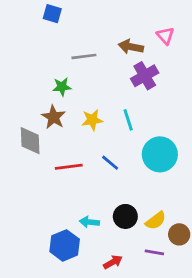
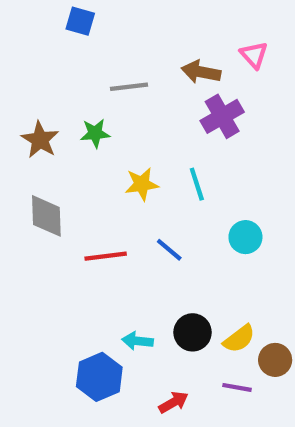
brown star: (54, 117) -> (40, 140), moved
cyan circle: (160, 154) -> (245, 237), size x0.6

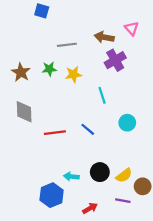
yellow star: (142, 184) -> (73, 74), moved

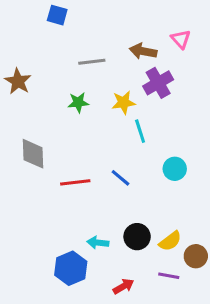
green star: (49, 69) -> (78, 102), moved
brown star: (21, 72) -> (18, 81), moved
yellow star: (73, 74) -> (123, 102), moved

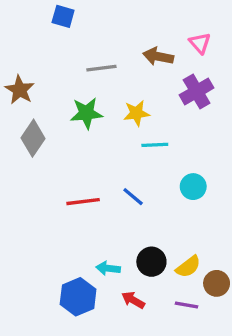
purple cross: (158, 83) -> (197, 91), moved
green star: (78, 102) -> (86, 113), size x1.4
cyan line: (140, 131) -> (155, 145), turned -75
gray diamond: (33, 154) -> (33, 138), moved, turned 36
red arrow: (123, 286) -> (133, 300), moved, turned -120

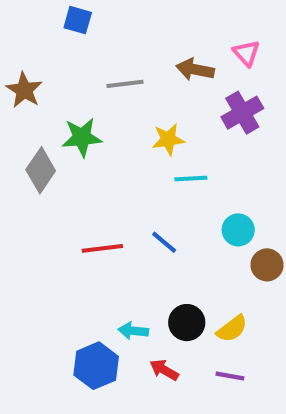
brown star: (20, 90) -> (24, 90), moved
green star: (86, 113) -> (82, 137), moved
brown circle: (217, 283) -> (267, 265), moved

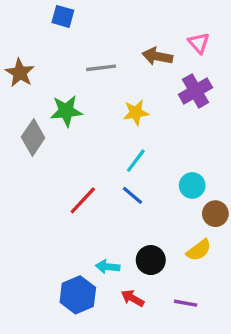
cyan line: (191, 178) -> (136, 161), moved, turned -50
red line: (102, 248) -> (83, 200), turned -40
yellow semicircle: (232, 329) -> (199, 250), moved

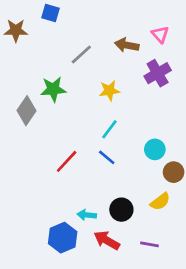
gray line: (101, 68) -> (81, 54), turned -35
brown star: (20, 73) -> (16, 30), moved, turned -30
red arrow: (133, 298) -> (107, 240), size x1.4

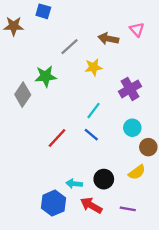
purple cross: (158, 73) -> (130, 89), moved
yellow star: (109, 91) -> (93, 67), moved

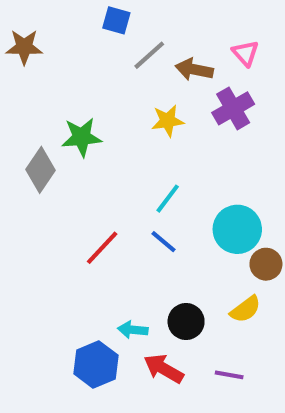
blue square: (43, 11) -> (116, 20), moved
gray line: (70, 47) -> (149, 55), moved
purple cross: (130, 89) -> (233, 108), moved
cyan circle: (132, 128) -> (237, 229), size x1.5

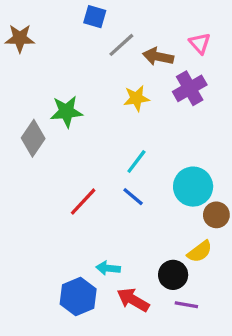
black circle: (186, 322) -> (173, 275), moved

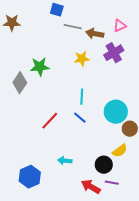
pink triangle: (200, 43) -> (120, 26), turned 48
gray line: (121, 45) -> (73, 27), turned 54
cyan line: (136, 162) -> (82, 97), turned -35
blue hexagon: (78, 296) -> (30, 177), moved
red arrow: (133, 300) -> (91, 187), moved

